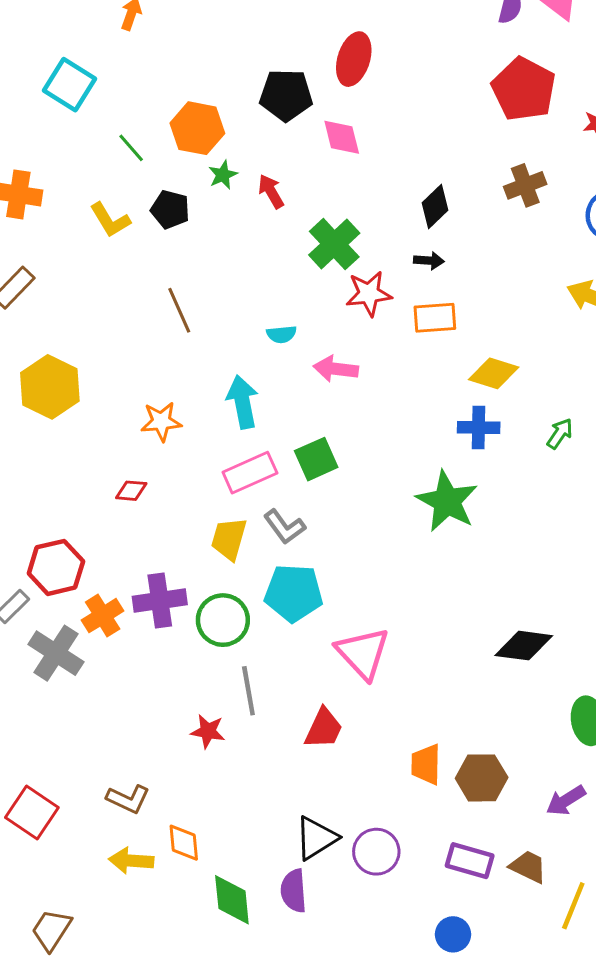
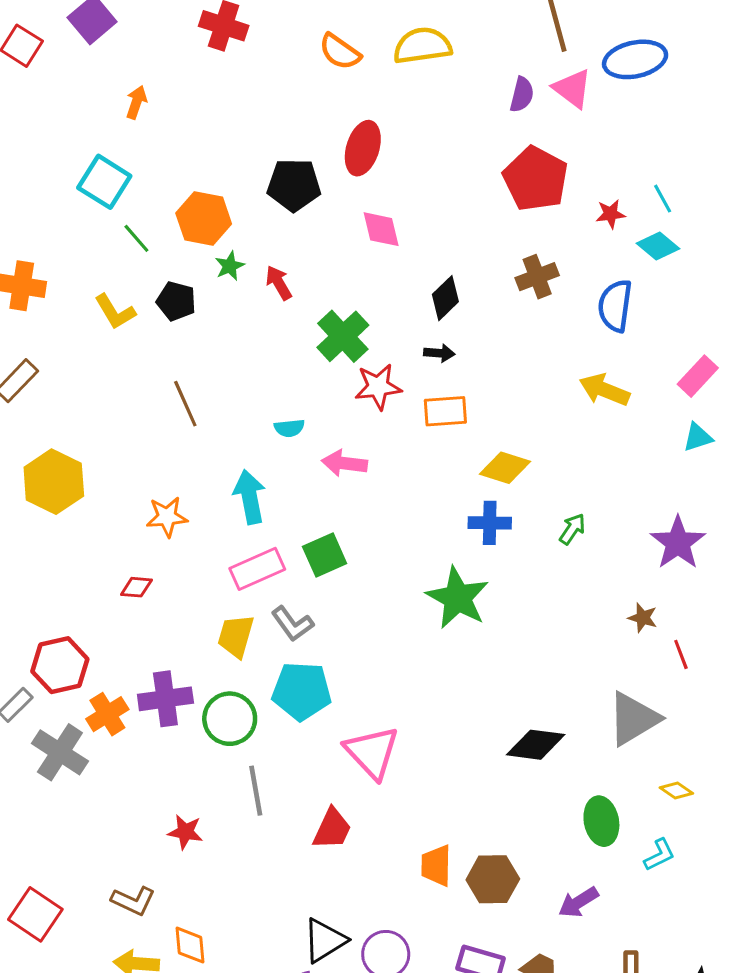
cyan square: (69, 85) -> (104, 182), moved
pink diamond: (342, 137) -> (381, 229), moved
red star: (208, 731) -> (185, 832), moved

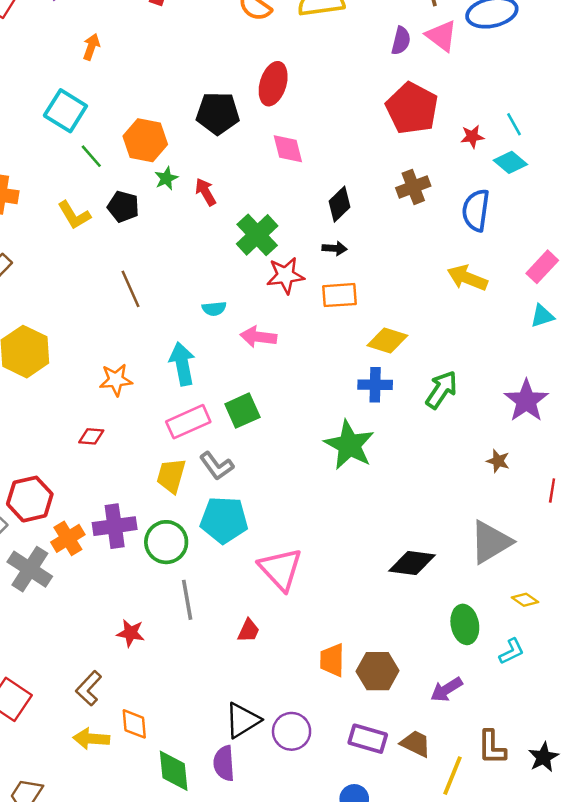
green arrow: (572, 529) -> (441, 390), size x1.5
red line: (681, 654) -> (552, 490), moved, turned 30
red trapezoid: (332, 829) -> (249, 631), size x0.7
brown L-shape: (133, 901) -> (89, 688), turned 108

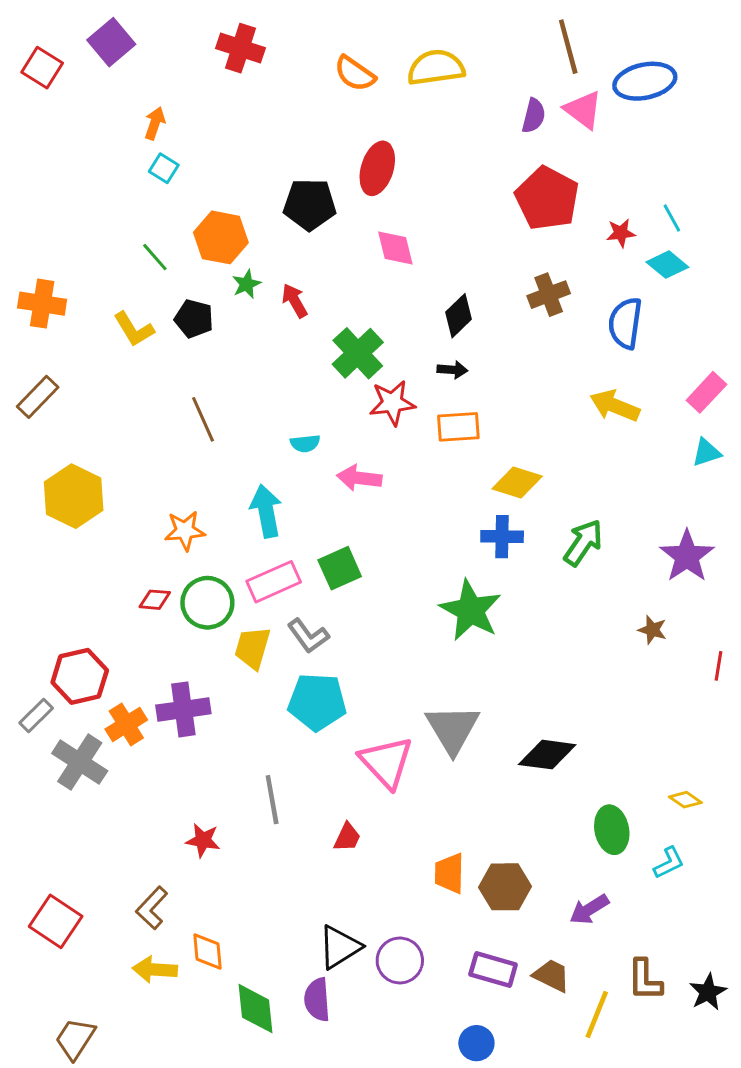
cyan square: (65, 111) -> (164, 168), moved, size x0.6
green circle: (166, 542) -> (207, 603), moved
gray triangle: (491, 542) -> (452, 729), moved, turned -30

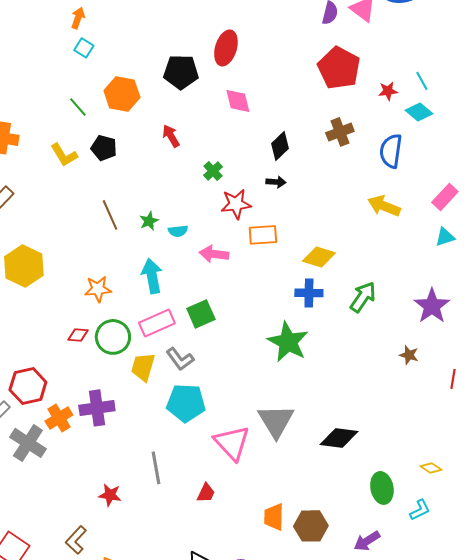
green star: (247, 284) -> (149, 221), moved
green cross: (358, 353) -> (213, 171), size x0.6
orange rectangle: (458, 427) -> (263, 235), moved

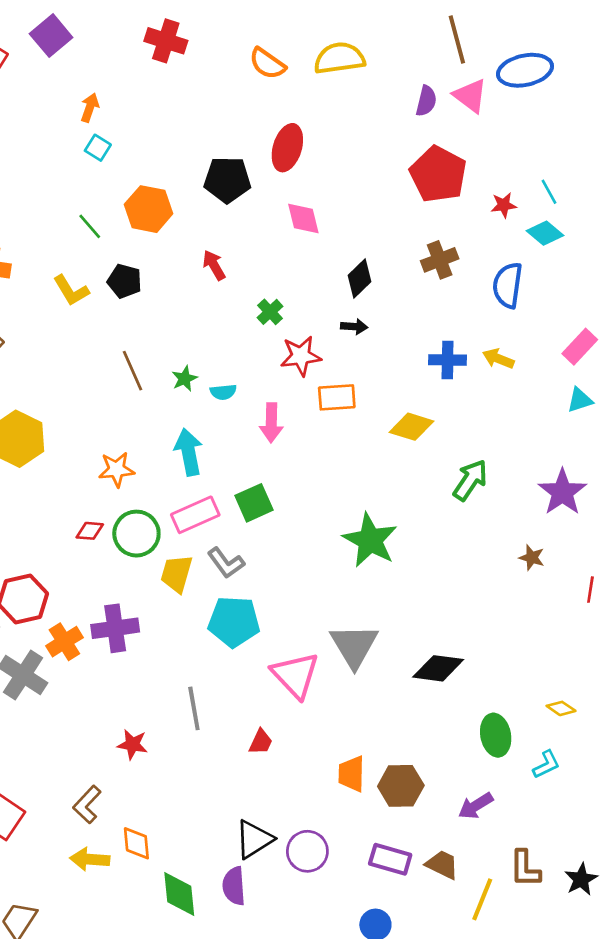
yellow arrow: (384, 206) -> (498, 359), size x0.7
pink arrow: (214, 254) -> (271, 423), turned -96
blue cross: (309, 293) -> (448, 360), moved

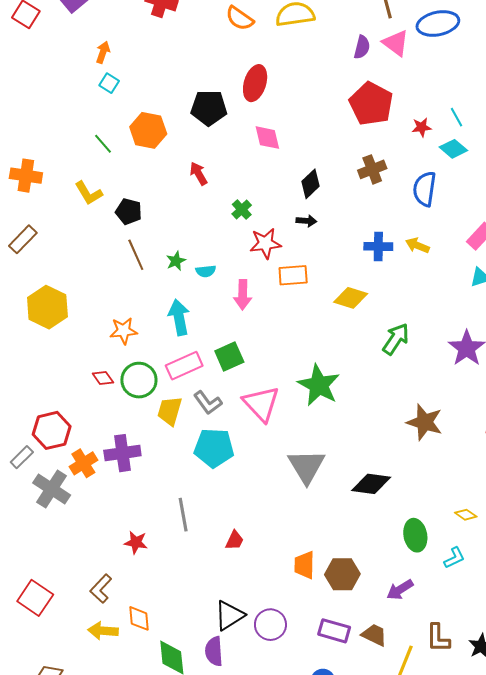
black pentagon: (124, 281) -> (129, 212), moved
red diamond: (90, 531) -> (103, 378), turned 50
brown star: (532, 558) -> (425, 422), moved, size x1.8
pink triangle: (295, 675) -> (261, 404), moved

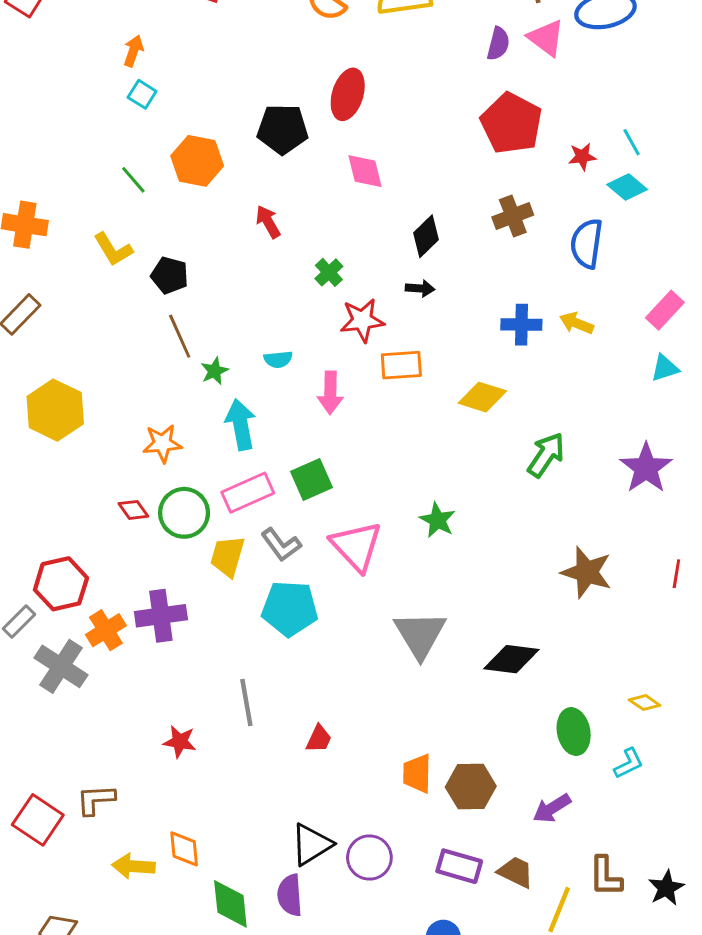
green star: (176, 261) -> (214, 371), moved
green star: (319, 385) -> (437, 520), size x0.6
brown L-shape: (101, 589) -> (96, 800), moved, turned 44

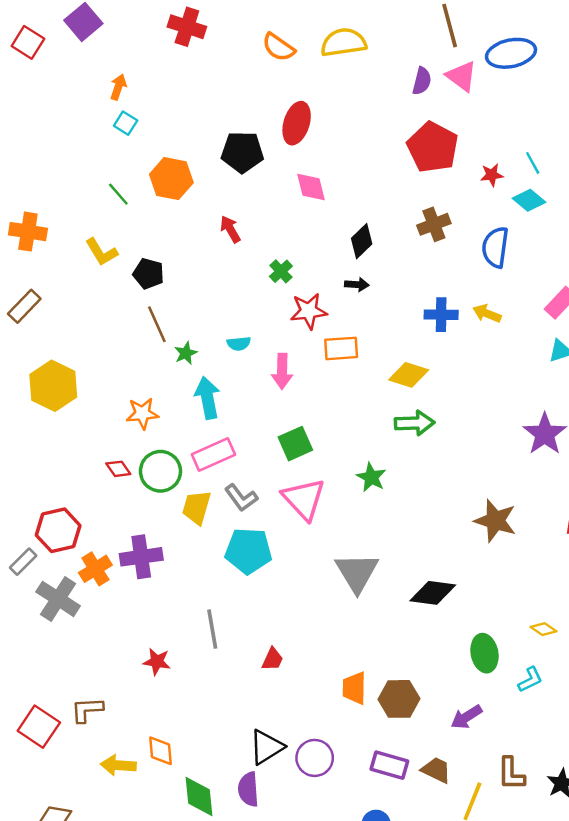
green arrow: (546, 455) -> (415, 423), moved, turned 54
green square: (311, 480) -> (295, 444), moved

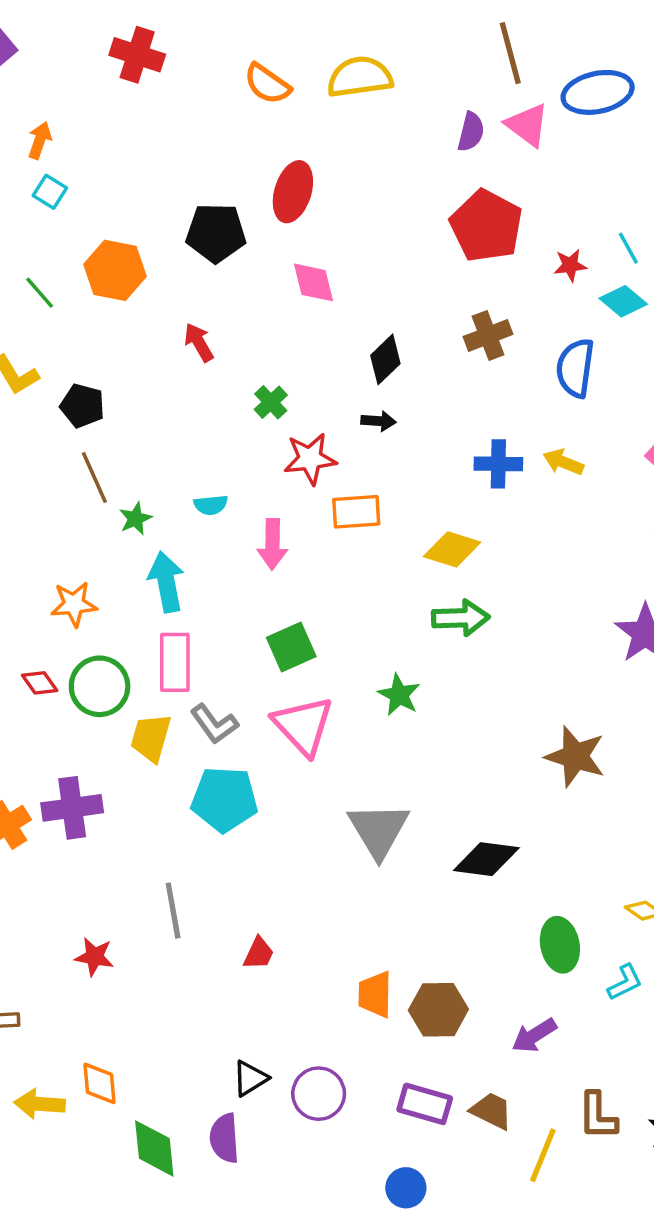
pink rectangle: (213, 454) -> (175, 662), turned -66
black triangle: (266, 747) -> (250, 1078), size x0.7

